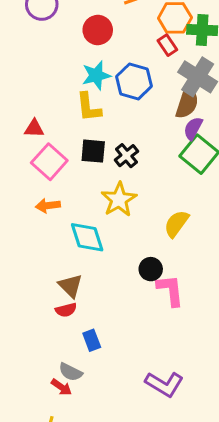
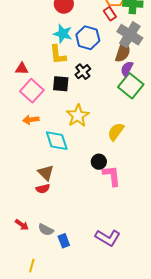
cyan star: (96, 75) -> (63, 34), turned 30
black cross: (126, 156) -> (83, 72), moved
blue rectangle: (92, 340) -> (64, 241), moved
red arrow: (61, 387) -> (22, 225), moved

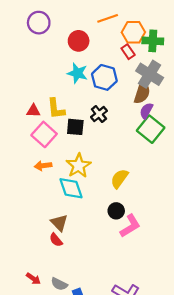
yellow L-shape: (58, 55) -> (56, 109), moved
yellow star: (78, 116) -> (79, 166), moved
yellow semicircle: (116, 132) -> (119, 179), moved
pink L-shape: (112, 176) -> (130, 226), turned 65
red semicircle: (43, 189) -> (56, 240), turned 64

